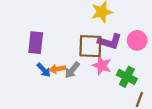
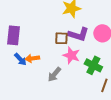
brown square: (90, 46) -> (61, 38), size x0.6
gray arrow: (72, 70) -> (54, 74), moved

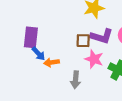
blue arrow: (20, 59) -> (38, 54), moved
gray arrow: (54, 74) -> (75, 80), turned -35

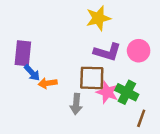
brown square: (83, 41) -> (92, 78), moved, size x1.5
pink star: (94, 59) -> (107, 92), moved

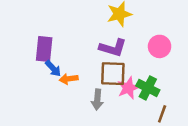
purple L-shape: (107, 52) -> (113, 48), moved
pink star: (107, 92) -> (128, 88), turned 30

